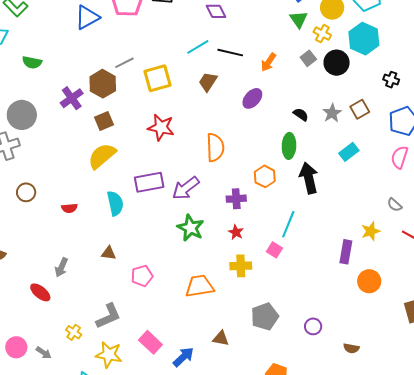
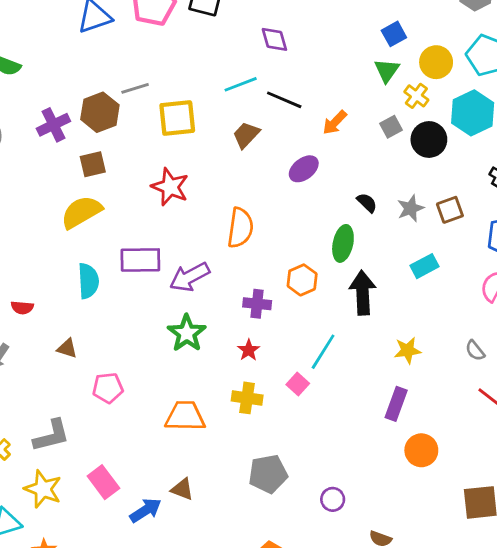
red semicircle: (69, 208) -> (22, 308), moved
yellow star: (371, 231) -> (407, 350), moved
brown triangle: (221, 338) -> (182, 489), moved

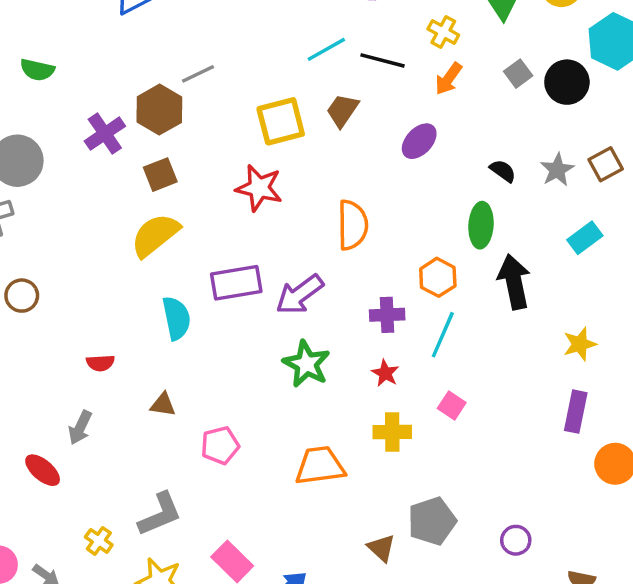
yellow cross: (416, 96) -> (443, 32), moved
yellow square: (177, 118) -> (281, 121), moved
cyan line: (323, 352) -> (443, 335), moved
brown triangle: (182, 489) -> (381, 548), moved, turned 30

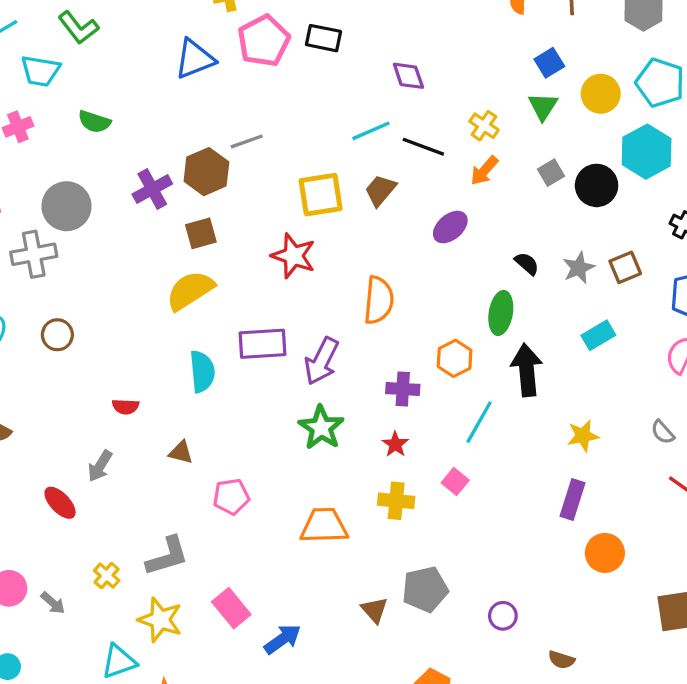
purple arrow: (300, 294) -> (322, 361), turned -33
cyan line: (443, 335) -> (479, 422), moved

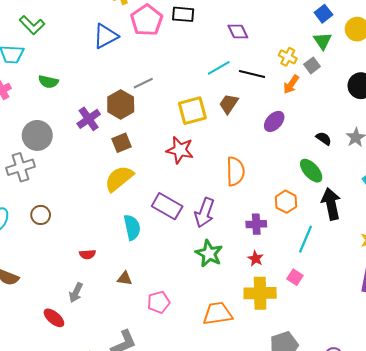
gray square: (551, 173) -> (312, 65), moved
green ellipse: (501, 313) -> (311, 171), turned -45
purple rectangle: (263, 344) -> (167, 206), turned 40
yellow cross: (396, 501) -> (260, 293), size x1.4

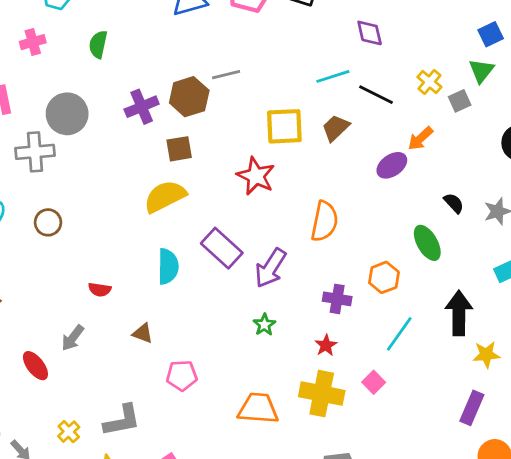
green semicircle: (48, 82) -> (98, 44), turned 78
orange arrow: (291, 84) -> (420, 138), moved
black arrow: (331, 204) -> (459, 313), moved
green star: (209, 254) -> (264, 325), size x0.6

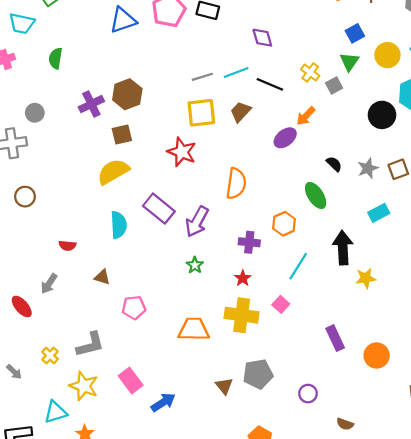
gray line: (226, 75) -> (202, 77), moved
gray circle: (67, 114) -> (35, 113), size x0.6
purple rectangle: (472, 408) -> (335, 338), moved, turned -45

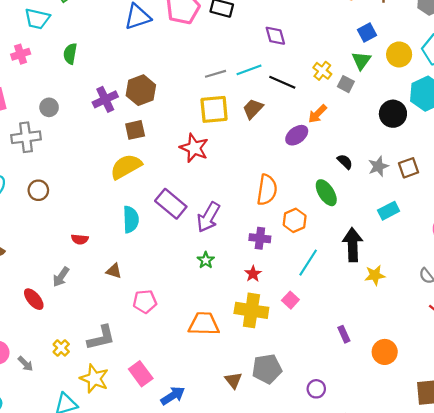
gray square: (334, 86) -> (346, 84), turned -35
orange semicircle: (236, 184) -> (267, 190), moved
purple rectangle: (335, 338) -> (344, 334), size x0.7

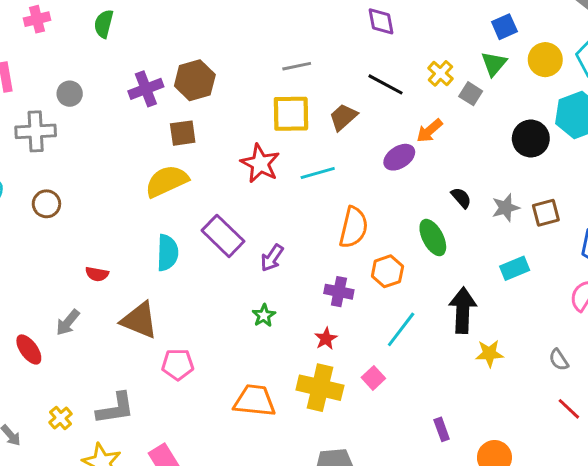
cyan line: (249, 70) -> (318, 173), moved
purple arrow: (208, 217) -> (272, 258), size x0.7
brown triangle: (114, 271) -> (139, 320), size x1.8

